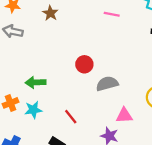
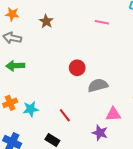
green arrow: (36, 82) -> (15, 66), moved

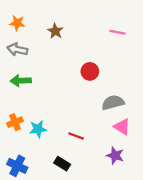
red circle: (77, 68) -> (90, 71), moved
pink triangle: (113, 114) -> (122, 127), moved, turned 35
red line: (65, 115) -> (76, 136), turned -32

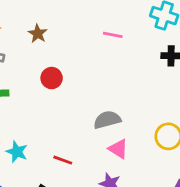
red circle: (90, 71) -> (52, 78), moved
cyan star: (38, 129) -> (17, 152), turned 30

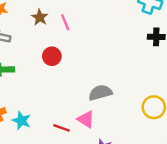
pink line: (113, 35) -> (65, 22), moved, turned 56
pink triangle: (118, 149) -> (86, 119), moved

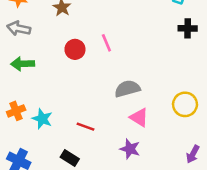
pink line: (65, 22) -> (106, 43), moved
pink triangle: (86, 119) -> (139, 117), moved

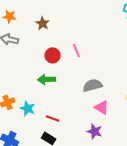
green arrow: (23, 64) -> (47, 79), moved
red line: (85, 127) -> (53, 118), moved

